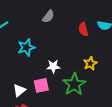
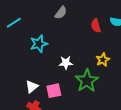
pink square: (41, 85) -> (54, 91), moved

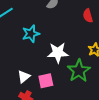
white star: (66, 63) -> (58, 53), size x1.5

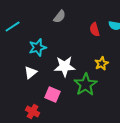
white triangle: (24, 77) -> (31, 72), moved
pink square: (46, 81) -> (53, 94), turned 35

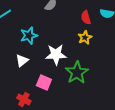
yellow star: (102, 64) -> (85, 38), moved

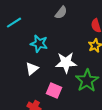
cyan star: (29, 36) -> (39, 44), turned 30

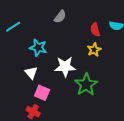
white triangle: (32, 69) -> (31, 73), turned -32
pink square: (54, 91) -> (42, 93), moved

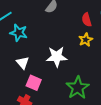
cyan star: (38, 48) -> (19, 33), moved
green star: (86, 85) -> (78, 88), moved

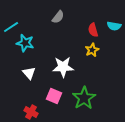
pink square: (34, 83) -> (54, 96), moved

